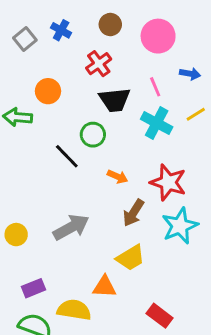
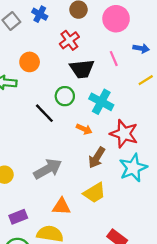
cyan cross: (157, 123) -> (101, 102), moved
orange triangle: (104, 287) -> (61, 207), moved

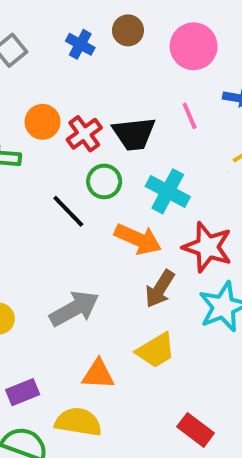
blue cross: (40, 14) -> (80, 44), moved
red cross: (69, 40) -> (84, 134), moved
orange arrow: (84, 129) -> (138, 239), size x1.6

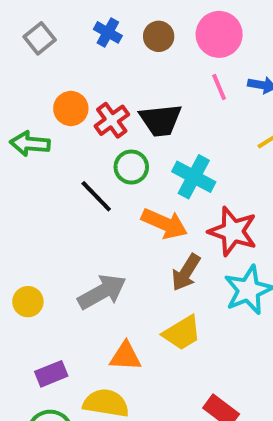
brown circle: (128, 30) -> (159, 36), moved
pink line: (190, 116) -> (219, 87), moved

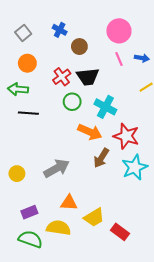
brown circle: (159, 36) -> (79, 47), moved
orange circle: (71, 109) -> (27, 63), moved
black line: (96, 196) -> (28, 113), moved, turned -42
yellow trapezoid: (182, 333) -> (94, 217), moved

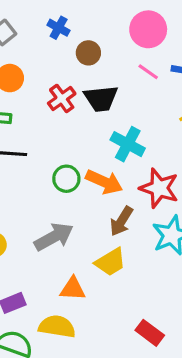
pink line: (119, 59) -> (148, 72), turned -32
green circle: (72, 102) -> (66, 179), moved
yellow trapezoid: (94, 217) -> (110, 262), moved

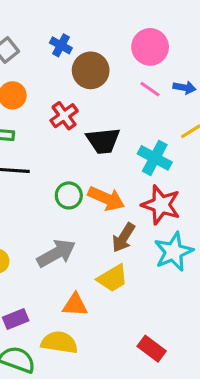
brown circle: (88, 53) -> (91, 70), size x1.5
black trapezoid: (101, 98) -> (103, 141), moved
cyan cross: (128, 144) -> (155, 158), moved

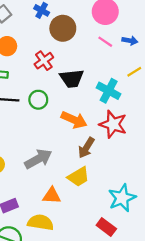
green circle: (69, 195) -> (38, 100), moved
cyan star: (174, 252) -> (122, 198), moved

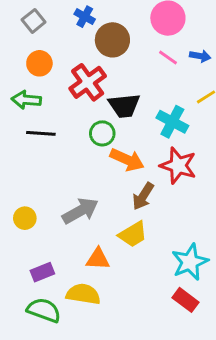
red cross: (44, 61) -> (88, 82), size x1.4
green circle: (38, 100) -> (102, 133), moved
red rectangle: (106, 227) -> (185, 300), moved

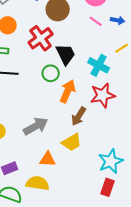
black trapezoid: (124, 106) -> (66, 54), turned -110
orange arrow: (127, 160) -> (68, 91), turned -90
red star: (178, 166) -> (103, 95), turned -30
red rectangle: (185, 300) -> (108, 187), turned 72

